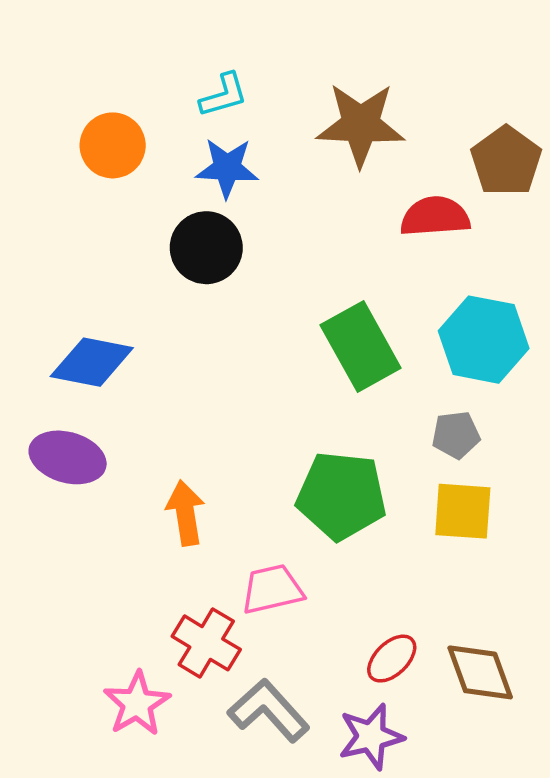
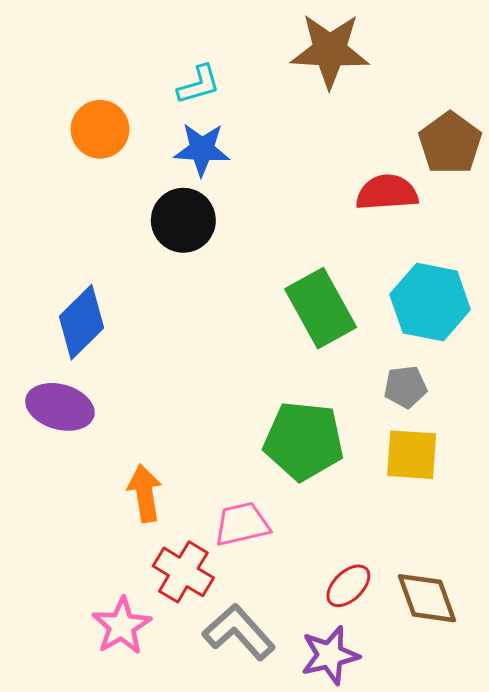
brown star: (361, 125) -> (330, 51), moved
blue diamond: (92, 362) -> (82, 322), turned -56
orange arrow: (185, 513) -> (145, 493), moved

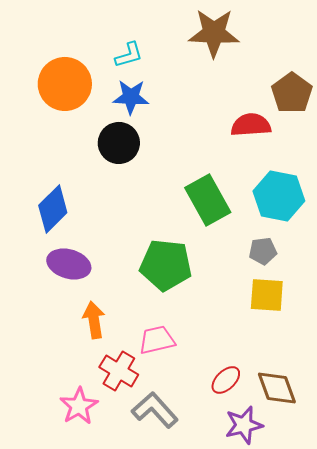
orange circle: (100, 129) -> (65, 84), size x1.4
purple ellipse: (60, 407) -> (69, 264), moved
green pentagon: (304, 441) -> (166, 265), moved
purple star: (330, 655) -> (244, 425), moved

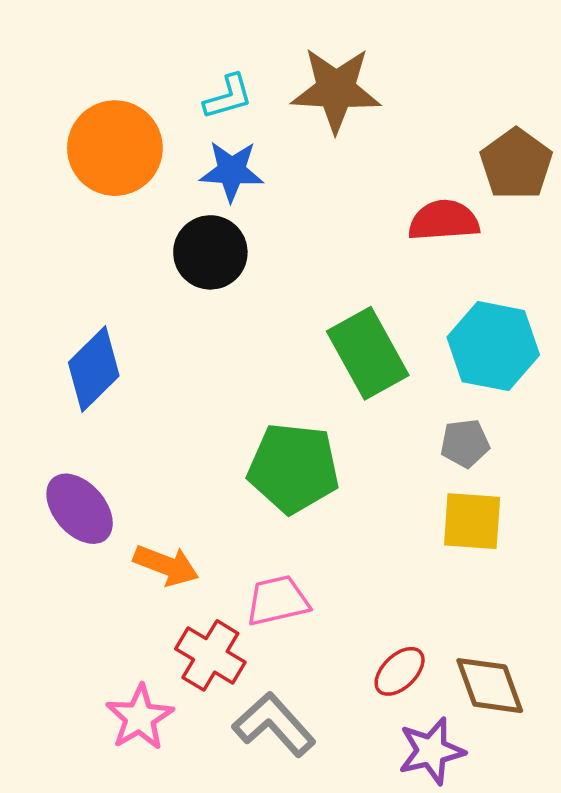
brown star: (214, 33) -> (336, 90), moved
purple ellipse: (69, 264) -> (80, 509), moved, turned 33
orange arrow: (94, 320) -> (166, 565), turned 120

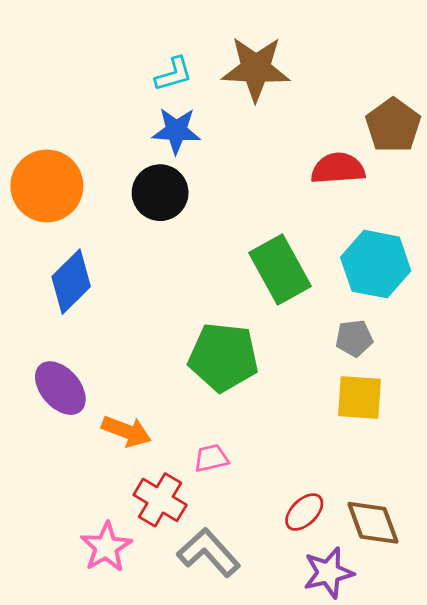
orange circle: (115, 148) -> (47, 186), moved
pink trapezoid: (278, 601) -> (211, 458), size x0.7

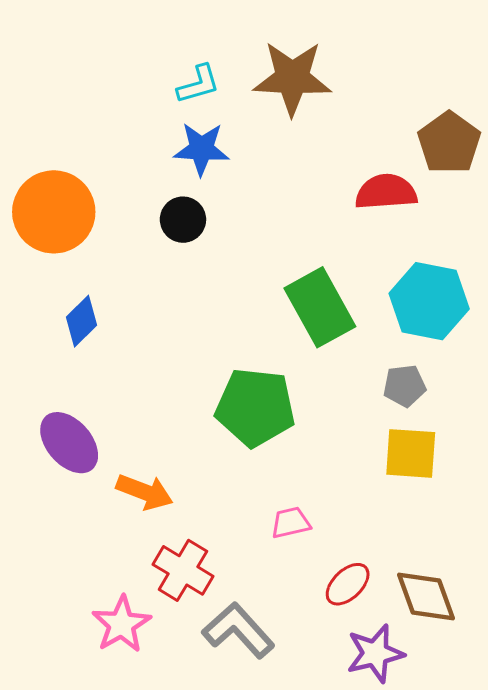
black circle: (160, 193) -> (183, 220), size x0.7
blue diamond: (71, 282) -> (81, 321), size x0.7
pink trapezoid: (211, 458) -> (291, 523), moved

